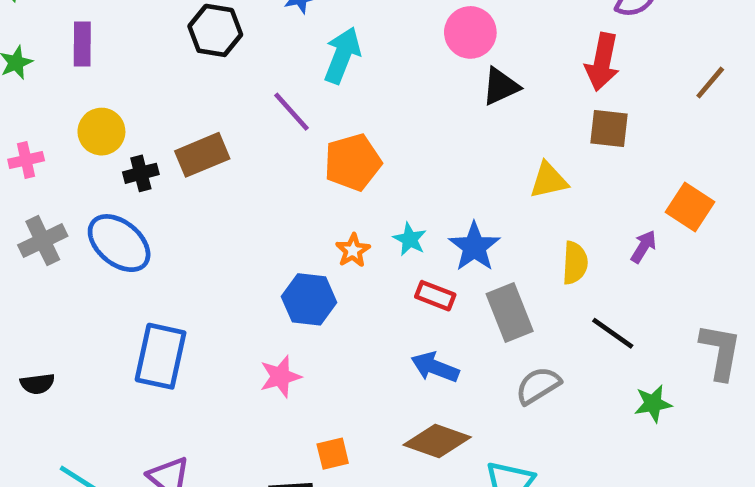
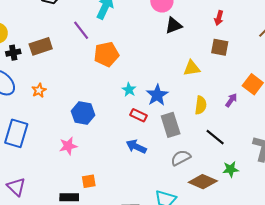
red arrow: (602, 62) -> (219, 18), size x0.6
orange star: (353, 250) -> (39, 90), moved
brown diamond: (437, 441) -> (203, 182), moved

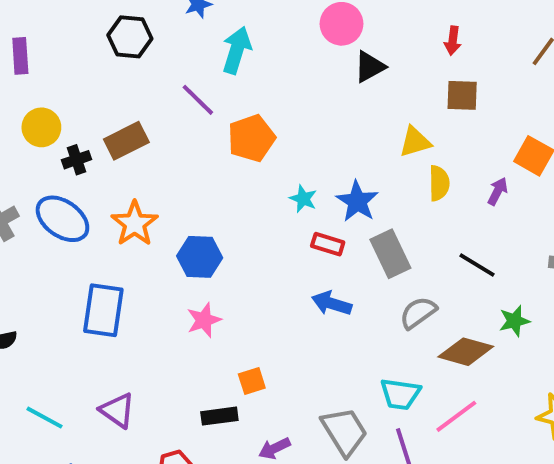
orange star: (39, 90) -> (135, 224), size x1.6
yellow semicircle: (201, 105) -> (439, 183), moved
blue hexagon: (83, 113) -> (200, 257), moved

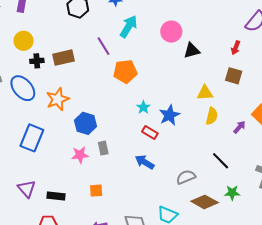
pink circle: (342, 24) -> (171, 32), moved
gray rectangle: (390, 254) -> (103, 148), moved, size x0.6
black rectangle: (219, 416) -> (56, 196), moved

